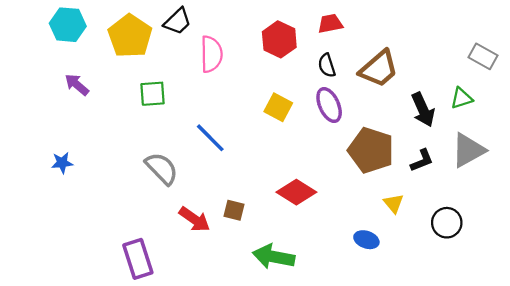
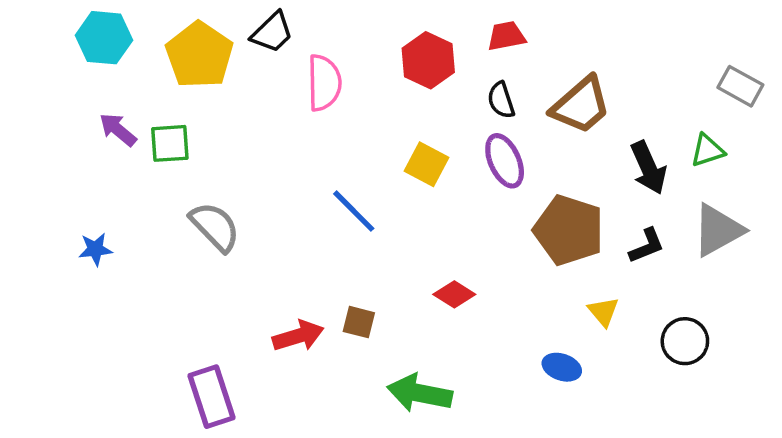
green square: (153, 94) -> (170, 143), moved
blue line: (210, 138) -> (354, 211), moved
gray semicircle: (162, 168) -> (215, 227), moved
red diamond: (296, 192) -> (454, 294), size x0.7
red arrow: (194, 219) -> (298, 336), turned -52

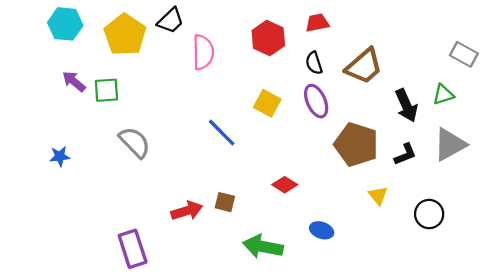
blue ellipse: (562, 367) -> (322, 230), moved

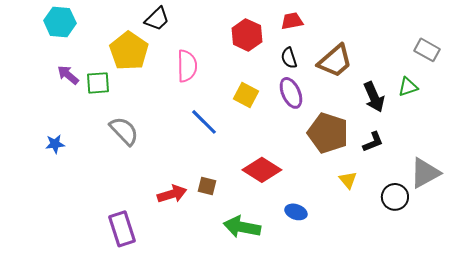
yellow pentagon: (125, 35) -> (129, 51), moved
pink semicircle: (203, 52) -> (187, 66), moved
gray triangle: (450, 144) -> (425, 173), moved
red diamond: (285, 185) -> (262, 170), size x1.6

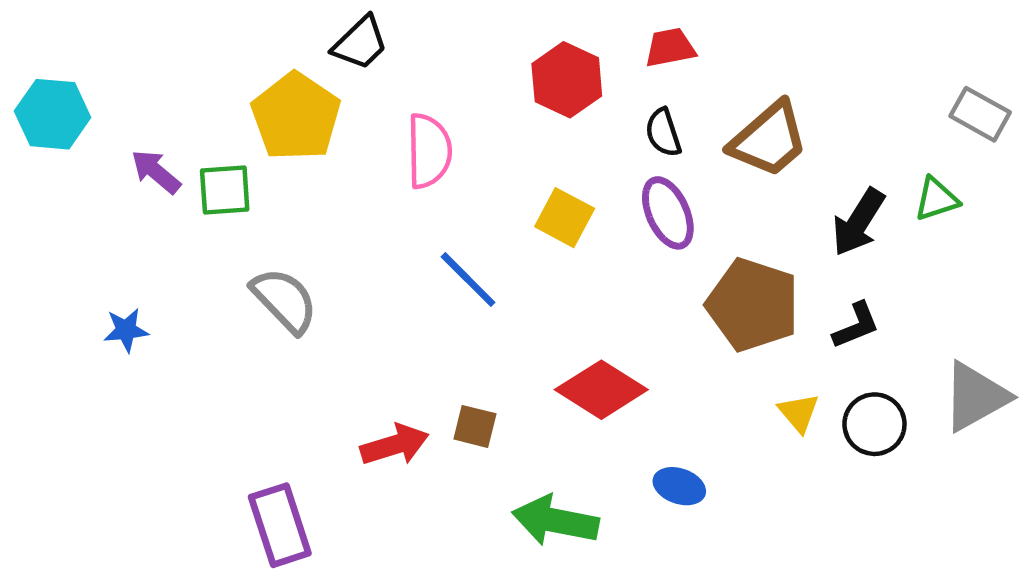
cyan hexagon: (60, 22) -> (53, 114), moved
black arrow: (374, 97) -> (858, 222), turned 56
black circle: (395, 197) -> (874, 424), moved

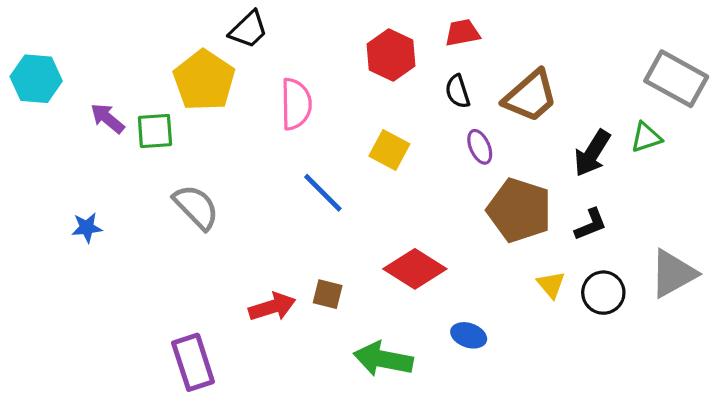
gray rectangle: (980, 114) -> (676, 79), size x1.5
purple ellipse: (668, 213) -> (480, 147), moved, size x0.7

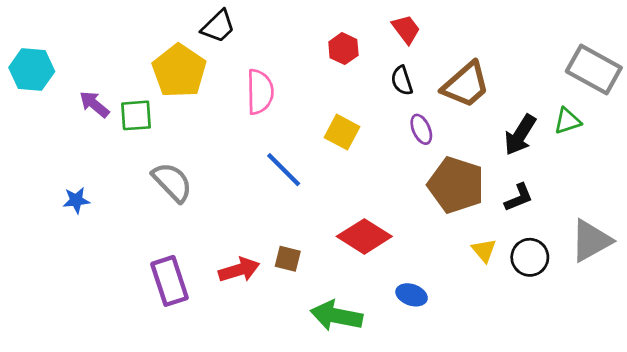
red trapezoid: (462, 33) -> (406, 29), turned 64
red hexagon: (391, 55) -> (343, 49), size x0.7
purple rectangle: (193, 362) -> (169, 281), moved

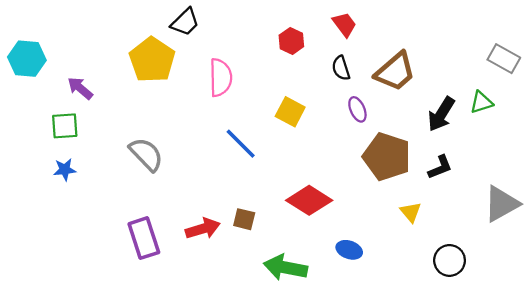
gray rectangle: (594, 69) -> (504, 59), size x0.7
green square: (136, 115) -> (65, 126), moved
black circle: (530, 257) -> (450, 260), moved

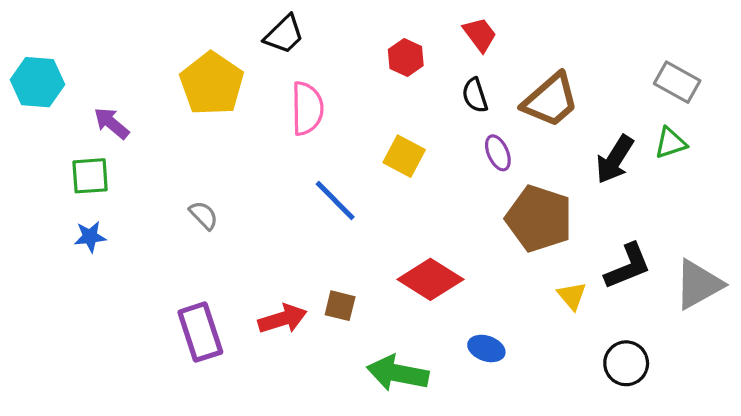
black trapezoid: (185, 22) -> (284, 34), moved
gray rectangle: (504, 59) -> (677, 82), moved
gray semicircle: (146, 154) -> (204, 215), size x0.6
black L-shape: (440, 167) -> (628, 266), moved, size x1.4

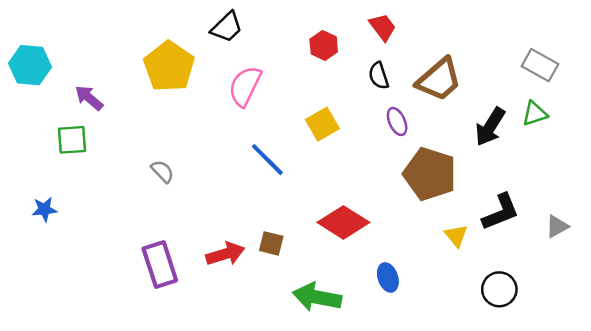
pink semicircle: (307, 108) -> (245, 86), turned -153
yellow square: (404, 156) -> (322, 124), turned 32
blue star: (90, 237) -> (44, 209), moved
gray triangle: (699, 284) -> (557, 226), size x0.6
blue ellipse: (486, 348) -> (388, 278), turned 52

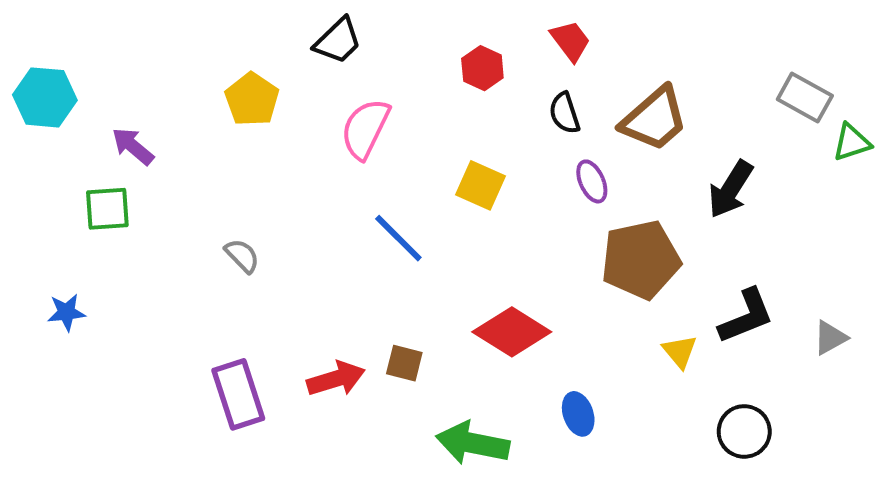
yellow pentagon: (169, 66) -> (252, 99), size x0.7
green triangle: (535, 114) -> (852, 142), moved
yellow square: (322, 124) -> (481, 185), turned -36
brown pentagon: (430, 174) -> (641, 260), turned -30

